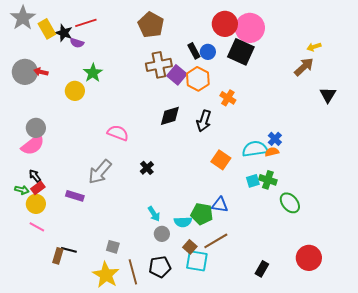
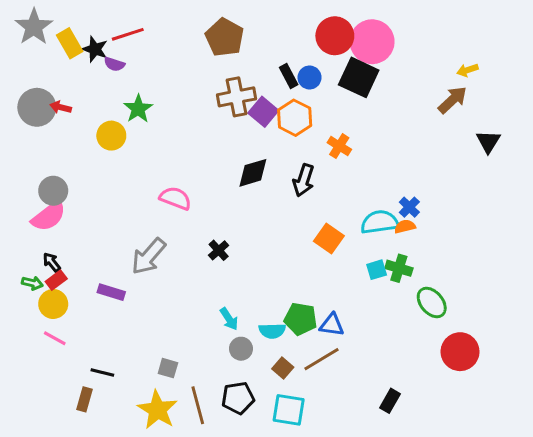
blue triangle: (220, 205) -> (332, 325), moved
brown rectangle: (58, 256) -> (85, 399), moved
red circle: (309, 258) -> (460, 352), moved
cyan square: (197, 261) -> (289, 410), moved

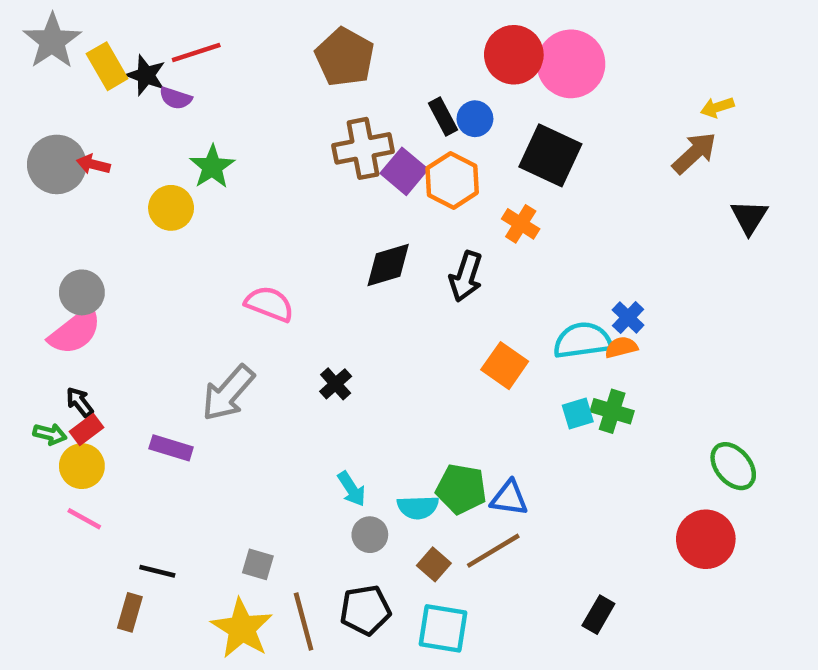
black square: (359, 77) -> (550, 155), moved
green ellipse: (432, 302) -> (733, 466), moved

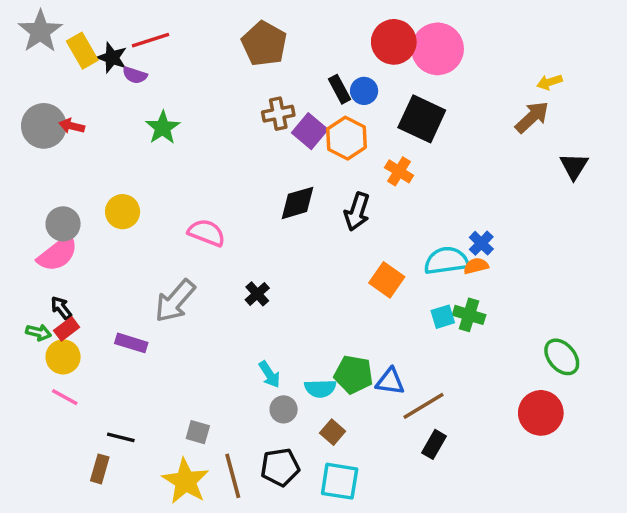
brown cross: (363, 148) -> (278, 114), size x0.7
yellow circle: (171, 208) -> (123, 212), moved
brown line: (493, 551) -> (424, 406), moved
black rectangle: (598, 615) -> (434, 444), moved

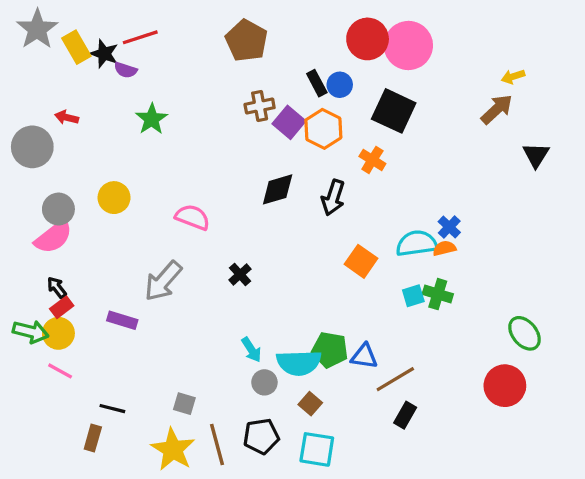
gray circle: (44, 126) -> (32, 147), moved
green arrow: (39, 332) -> (31, 332), moved, size x1.5
cyan semicircle: (320, 388) -> (299, 363), size x1.5

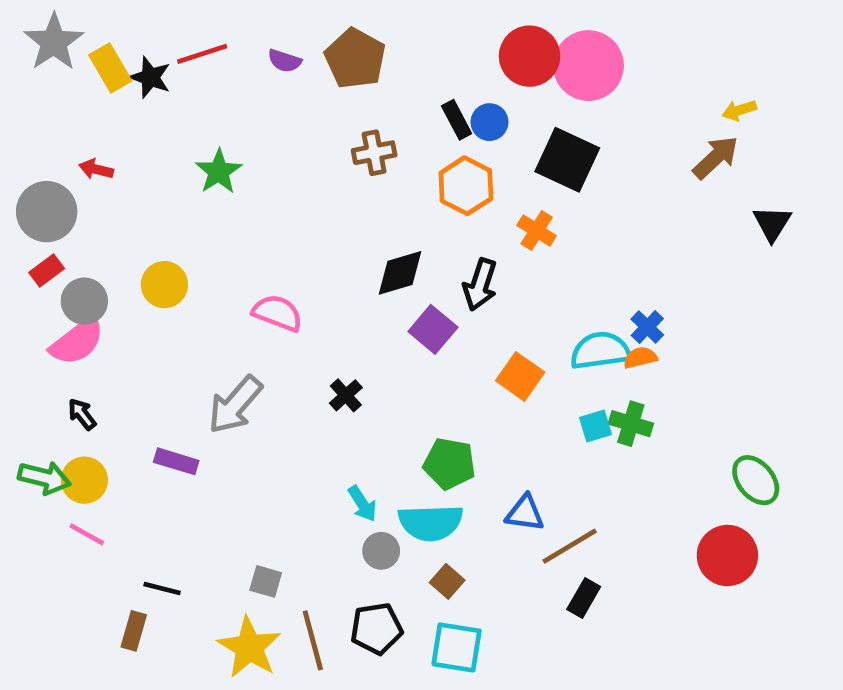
purple semicircle: (125, 70) -> (285, 61), moved
purple square: (289, 122) -> (433, 329), moved
red rectangle: (62, 307) -> (47, 270), moved
green pentagon: (330, 350) -> (449, 464), moved

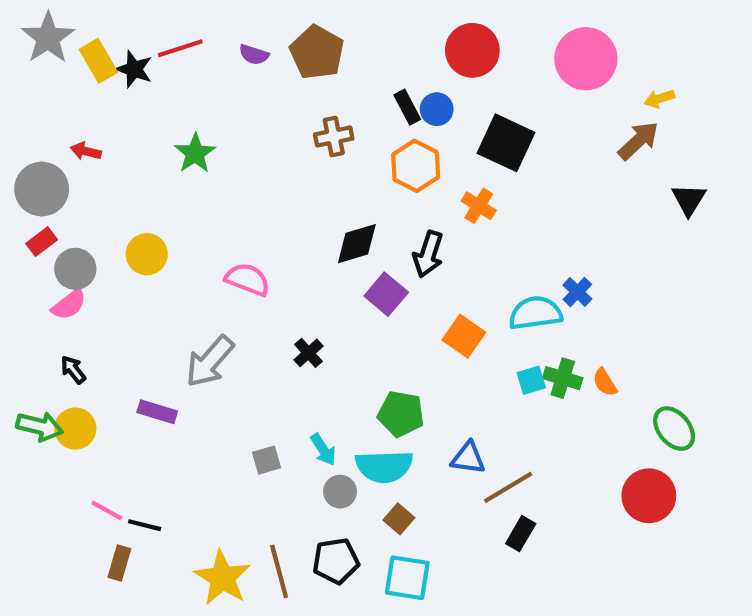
pink circle: (588, 66) -> (586, 59), moved
pink semicircle: (77, 341) -> (69, 305), size x0.7
orange semicircle: (640, 358) -> (605, 382), moved, turned -108
pink line: (87, 534) -> (107, 510), moved
gray square: (266, 581) -> (266, 460), moved, turned -32

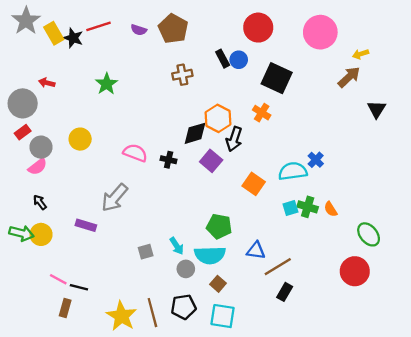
orange hexagon: (416, 166) -> (218, 118), moved
black cross: (308, 353) -> (169, 160), moved, turned -35

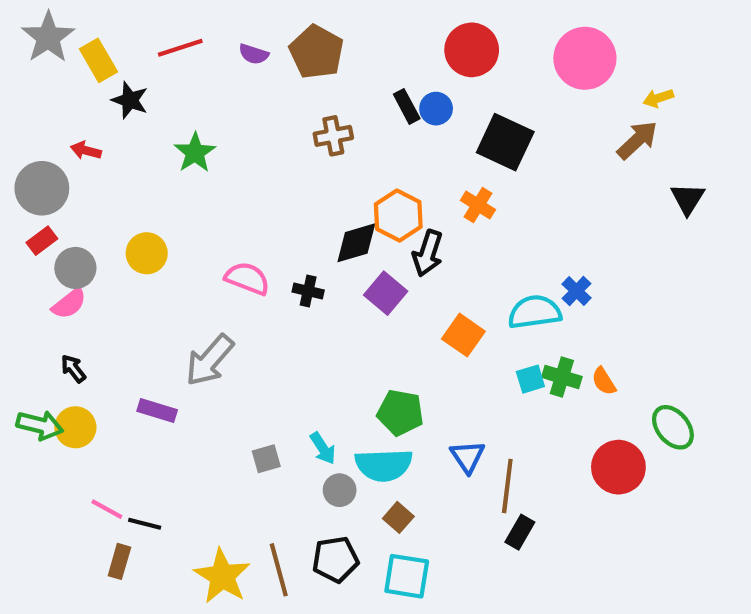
black star: (73, 38) -> (130, 100), moved
blue triangle: (256, 251) -> (467, 457), turned 48
brown line: (278, 267) -> (507, 486), turned -52
red circle: (355, 271) -> (618, 467), moved

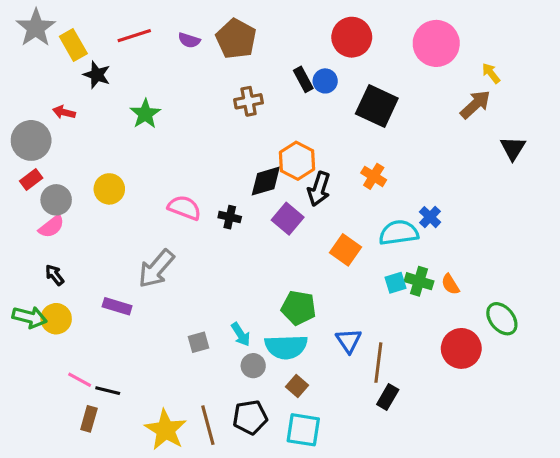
yellow arrow: (658, 98) -> (491, 73), turned 70
orange cross: (478, 205) -> (374, 176), moved

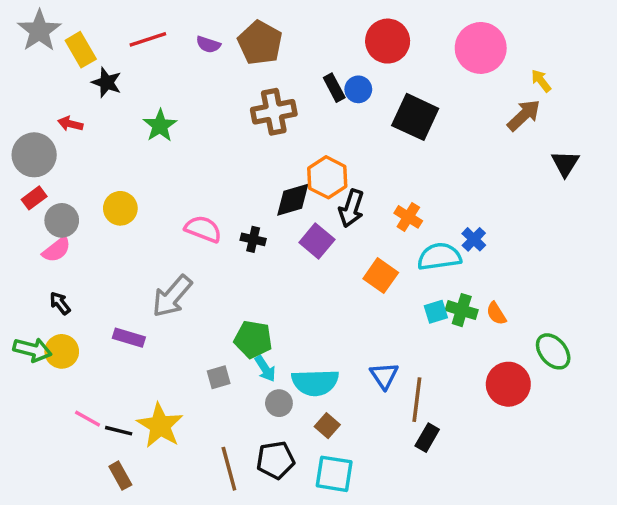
brown cross: (249, 101) -> (274, 112), size x1.4
orange cross: (374, 176) -> (408, 217), moved
green pentagon: (299, 308) -> (253, 339), moved
brown rectangle: (89, 419) -> (120, 476), moved, turned -45
yellow star: (166, 430) -> (160, 426), moved

